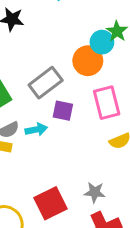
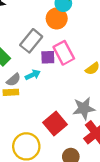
pink rectangle: (107, 103) -> (64, 53), moved
gray star: (95, 192) -> (84, 108), size x1.5

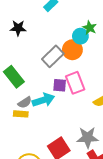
gray rectangle: (31, 41) -> (53, 56), moved
cyan arrow: (33, 75) -> (43, 100), size x1.5

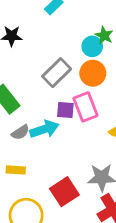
orange circle: (72, 50) -> (93, 73), moved
yellow rectangle: (21, 114) -> (16, 170), moved

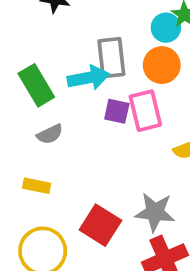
gray rectangle: (57, 73) -> (111, 58), turned -60
cyan arrow: (44, 129) -> (88, 78), moved
red square: (64, 192) -> (100, 225), turned -32

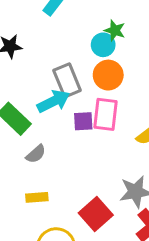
pink rectangle: (145, 111) -> (105, 114), turned 36
red square: (100, 225) -> (96, 214), turned 32

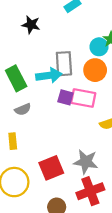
pink rectangle: (105, 114) -> (83, 98), turned 75
yellow rectangle: (37, 197) -> (13, 141), turned 70

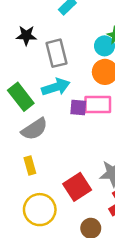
gray rectangle: (64, 64) -> (56, 53), moved
gray semicircle: (23, 109) -> (34, 129), size x1.5

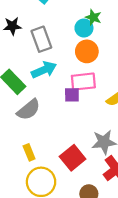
purple square: (78, 107) -> (72, 95), moved
yellow rectangle: (30, 166) -> (29, 152), moved

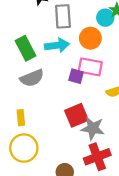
orange circle: (87, 51) -> (90, 38), moved
red square: (73, 158) -> (76, 115), moved

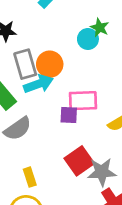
gray rectangle: (63, 16) -> (25, 64), moved
orange circle: (90, 38) -> (50, 64), moved
yellow rectangle: (21, 118) -> (30, 177), moved

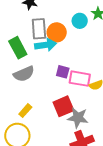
cyan circle: (88, 39) -> (80, 21), moved
pink rectangle: (83, 101) -> (80, 79), moved
yellow rectangle: (30, 177) -> (25, 111), turned 48

